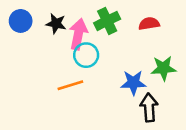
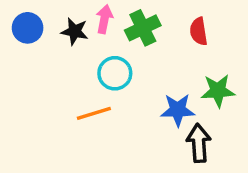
red semicircle: (149, 24) -> (199, 31), turned -90
pink arrow: (78, 34) -> (104, 19), moved, size x0.7

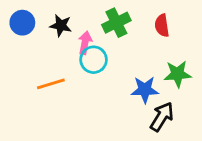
pink arrow: (104, 19) -> (85, 43), moved
orange line: (94, 113) -> (51, 84), moved
black arrow: (199, 143) -> (162, 117), turned 36

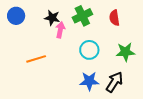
black star: (61, 26) -> (52, 18), moved
cyan circle: (94, 60) -> (89, 50), moved
blue star: (145, 90) -> (89, 81), moved

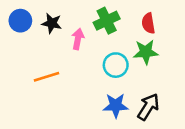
black star: (52, 18) -> (52, 23), moved
green star: (125, 52) -> (146, 52), moved

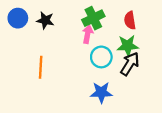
pink arrow: (78, 39) -> (88, 34), moved
orange line: (46, 77) -> (41, 67), turned -70
black arrow: (148, 107) -> (130, 64), moved

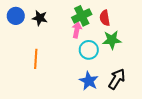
red semicircle: (130, 20) -> (105, 18), moved
black arrow: (130, 64) -> (117, 79), moved
blue star: (101, 92) -> (89, 81), turned 30

